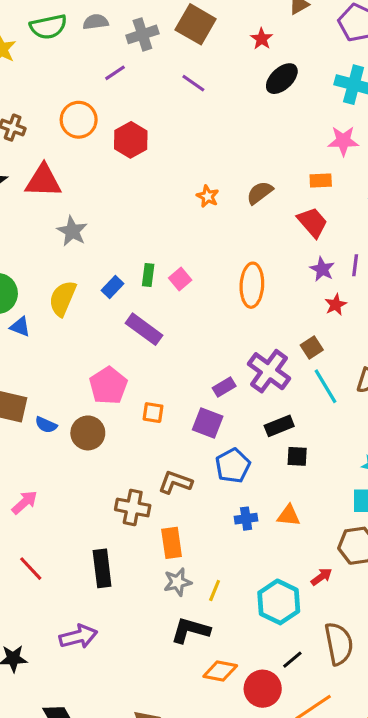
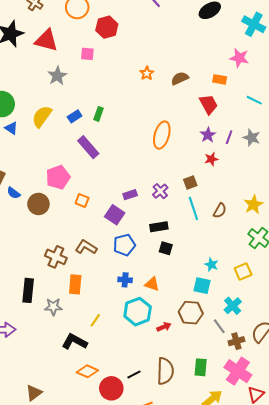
pink square: (180, 279) -> (87, 54), moved, turned 32
purple cross: (269, 371) -> (160, 191), size x0.6
gray star: (178, 582) -> (53, 307), moved
cyan hexagon: (279, 602) -> (138, 312), moved

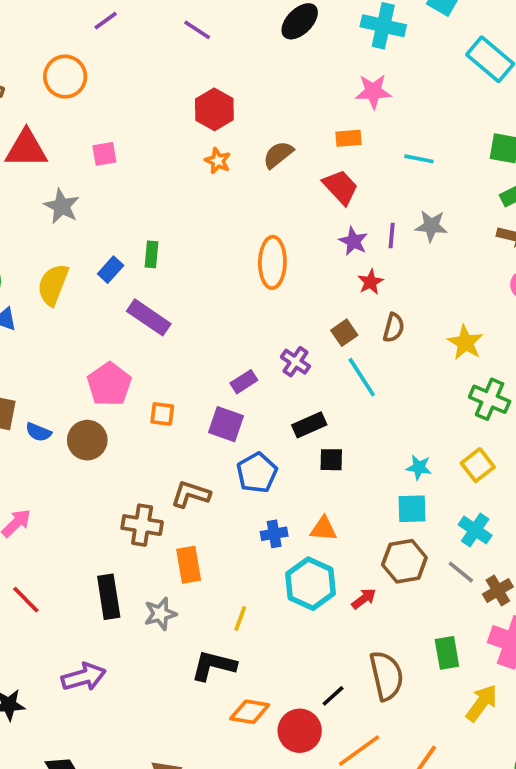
red hexagon: (107, 27) -> (214, 109), moved
brown semicircle: (220, 211) -> (394, 328), moved

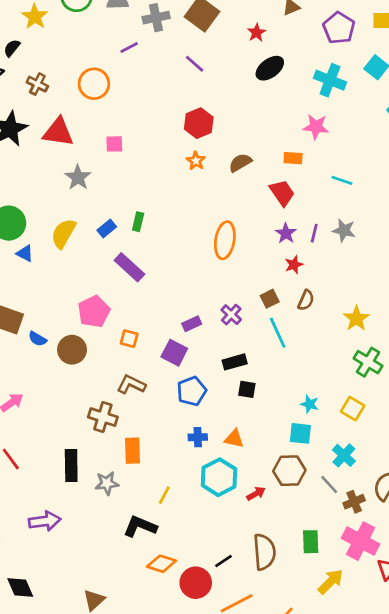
yellow square: (478, 465) -> (353, 409), turned -30
brown L-shape: (191, 494) -> (131, 385), moved

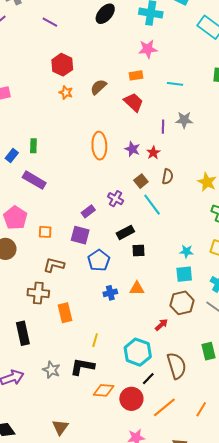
purple star: (286, 233) -> (132, 149), moved
cyan hexagon: (219, 477) -> (138, 352), moved
gray star: (107, 483) -> (51, 370), moved, turned -30

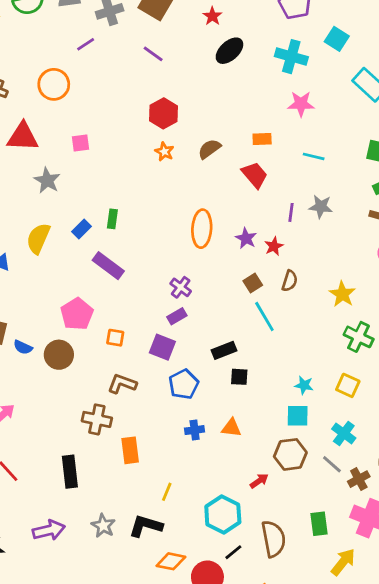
pink star: (148, 49) -> (301, 104), moved
purple cross: (116, 199) -> (181, 287), moved

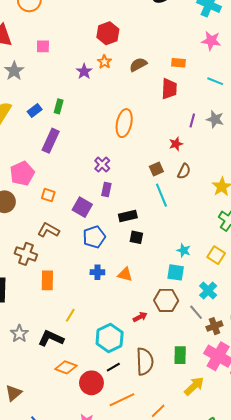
red trapezoid: (255, 175) -> (169, 89), turned 35
purple star: (246, 238) -> (84, 71), moved
purple rectangle: (108, 266) -> (51, 141), turned 70
purple rectangle: (177, 316) -> (106, 190), moved, turned -56

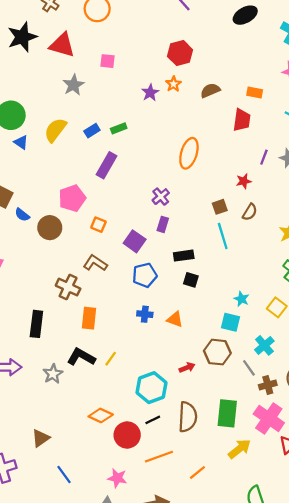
green rectangle: (59, 106) -> (119, 128), turned 48
black L-shape: (51, 338) -> (81, 357), moved
green rectangle: (180, 355) -> (227, 413), size x1.4

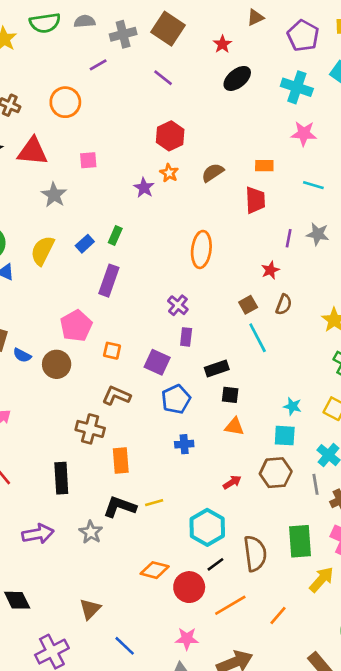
green rectangle: (119, 128) -> (115, 236), turned -35
orange triangle: (175, 319) -> (234, 427), moved
yellow line: (111, 359) -> (154, 503), turned 49
red arrow: (187, 367) -> (232, 482), moved
gray line: (249, 368) -> (315, 484), turned 36

